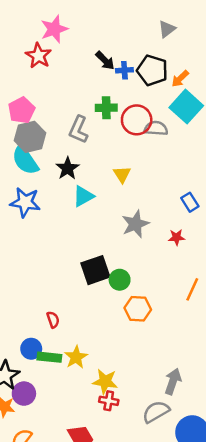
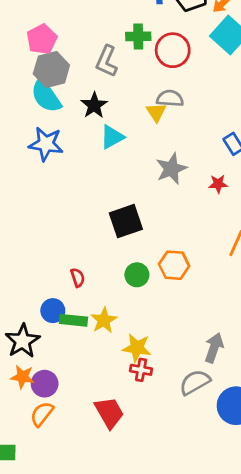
gray semicircle: (156, 128) -> (170, 98), moved
green circle: (120, 280) -> (137, 275), moved
purple circle: (24, 394) -> (45, 384), moved

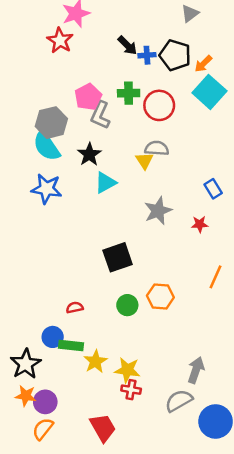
pink pentagon: (42, 39) -> (88, 97), moved
red semicircle: (78, 278) -> (75, 308), turned -84
yellow star: (104, 320) -> (95, 361), moved

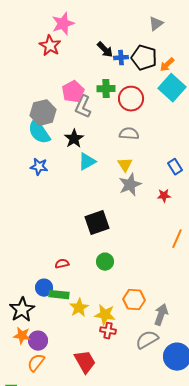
yellow triangle: (144, 161) -> (125, 165), moved
blue star: (46, 189) -> (39, 167), size x0.7
orange hexagon: (160, 297) -> (134, 300), moved

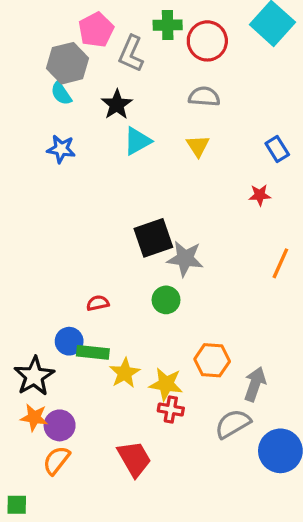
pink pentagon: (73, 92) -> (96, 30), moved
cyan semicircle: (39, 132) -> (61, 93), size x0.6
gray star: (130, 185) -> (185, 259), moved, turned 30

